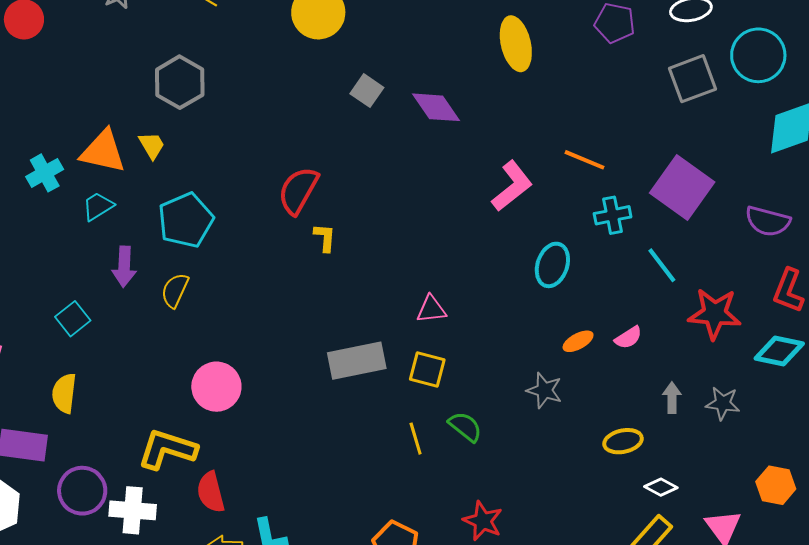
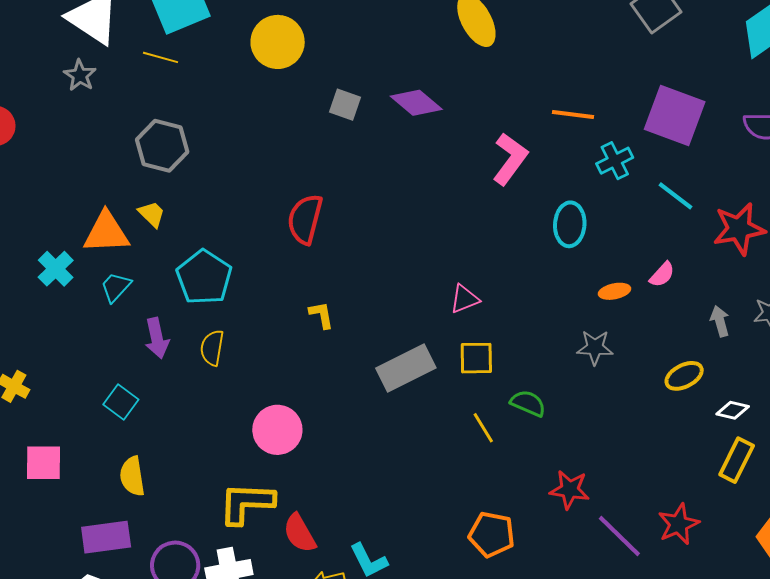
yellow L-shape: (325, 238) -> (321, 315), moved
orange ellipse: (578, 341) -> (614, 291), turned 32

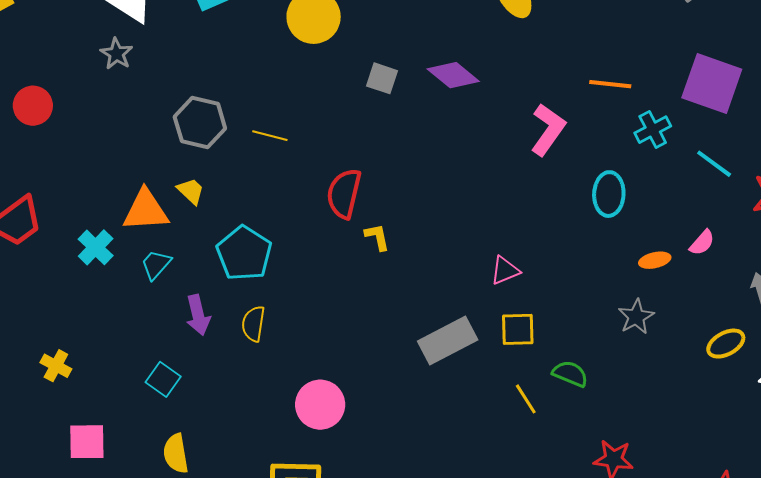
yellow line: (161, 57) -> (270, 136), moved
yellow L-shape: (321, 315) -> (377, 237), moved
gray star: (595, 347) -> (636, 317), turned -30

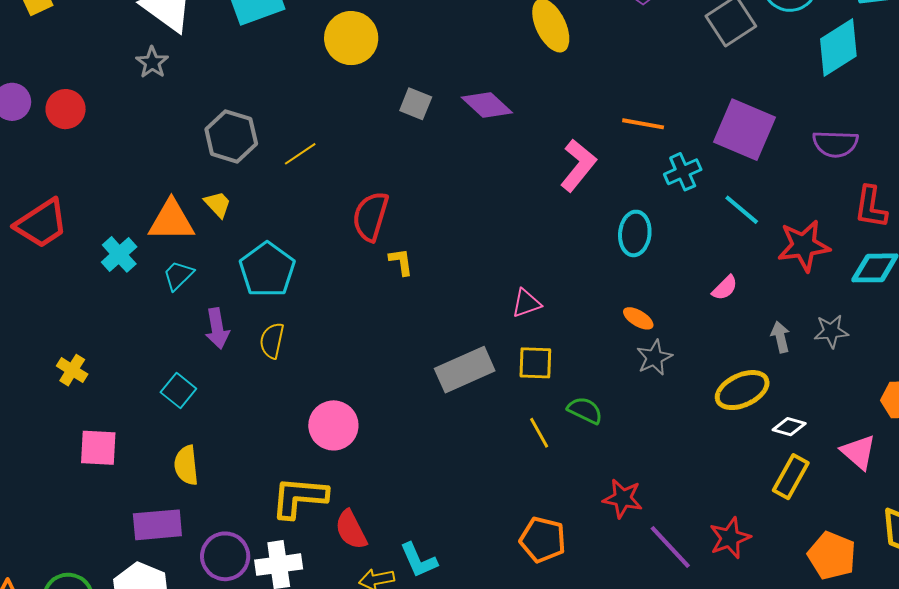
yellow line: (270, 136) -> (300, 154), turned -52
orange ellipse: (655, 260) -> (638, 318), moved, turned 40
yellow ellipse: (726, 344) -> (742, 390), size x1.4

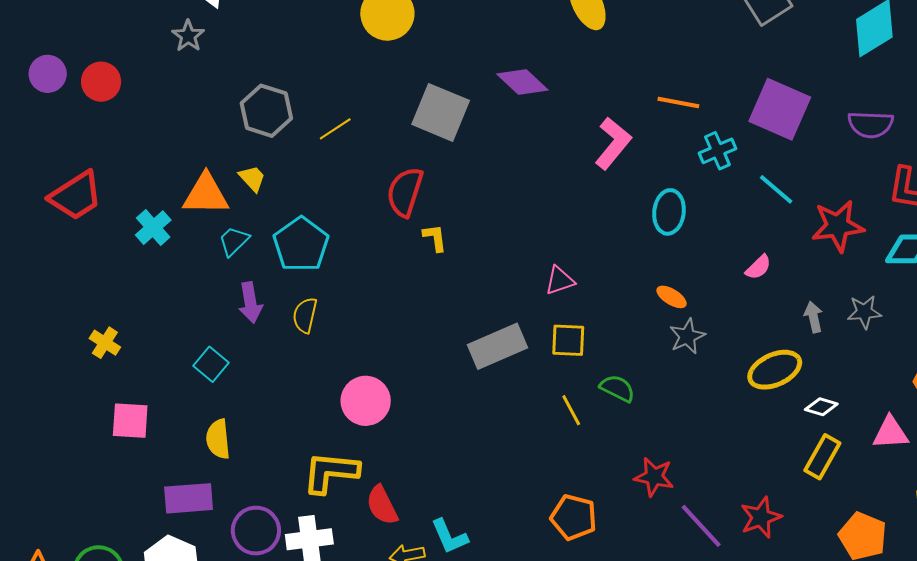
gray square: (416, 104) -> (441, 112), moved, size x1.8
cyan trapezoid: (178, 275) -> (234, 241), moved
pink triangle: (859, 452) -> (890, 433), turned -45

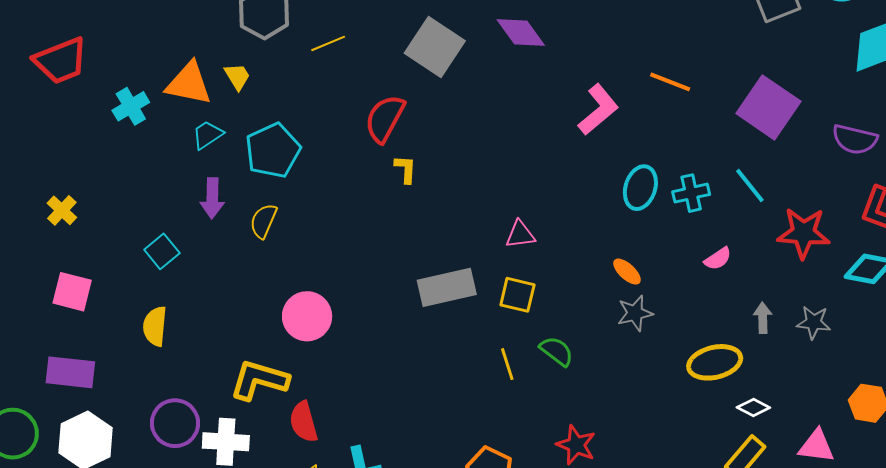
cyan cross: (717, 151) -> (691, 193), moved
purple rectangle: (189, 498) -> (70, 372), moved

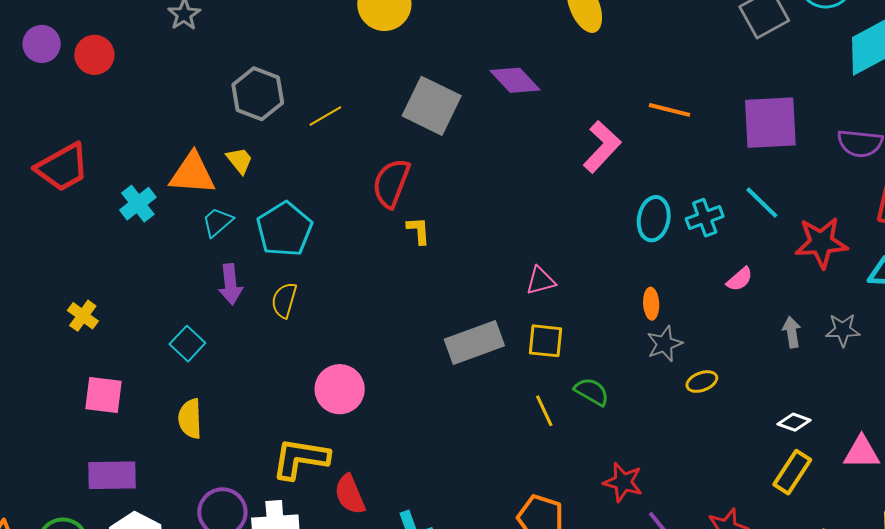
purple square: (768, 107) -> (770, 123), turned -30
orange ellipse: (627, 272) -> (651, 304), turned 52
yellow ellipse: (715, 362) -> (702, 382), moved, size x0.6

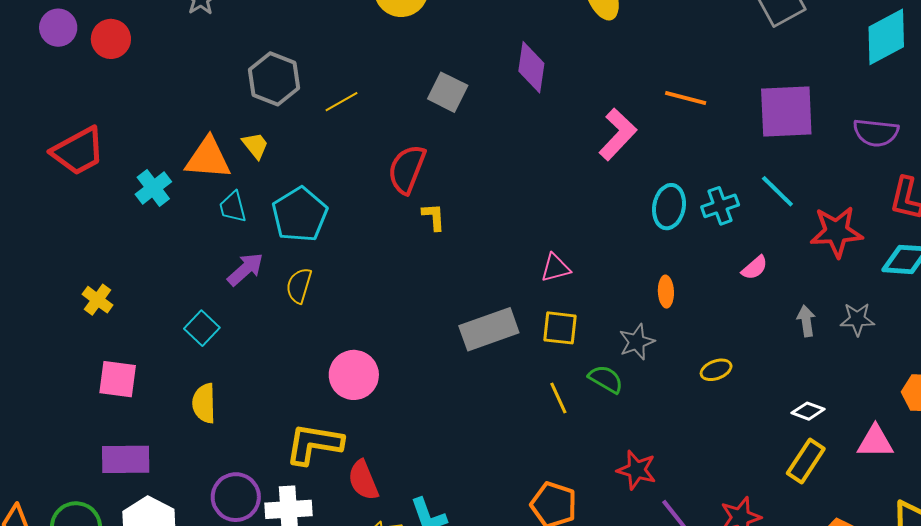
purple diamond: (515, 80) -> (531, 67), turned 51
gray square: (432, 106) -> (448, 92), size x0.7
cyan trapezoid: (218, 222) -> (233, 207), turned -64
purple arrow: (230, 284) -> (245, 269), turned -126
gray star: (664, 344) -> (637, 342), moved

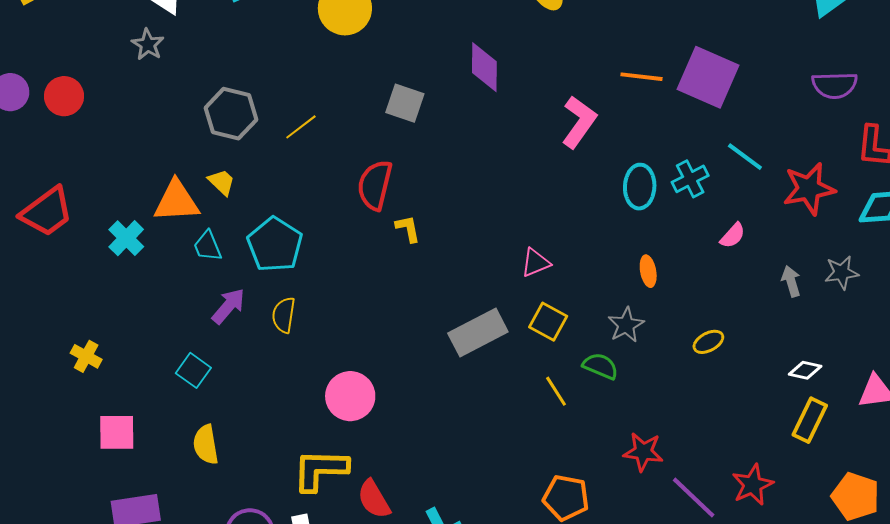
purple square: (786, 111) -> (708, 77), moved, turned 34
yellow square: (560, 328) -> (548, 322), turned 30

